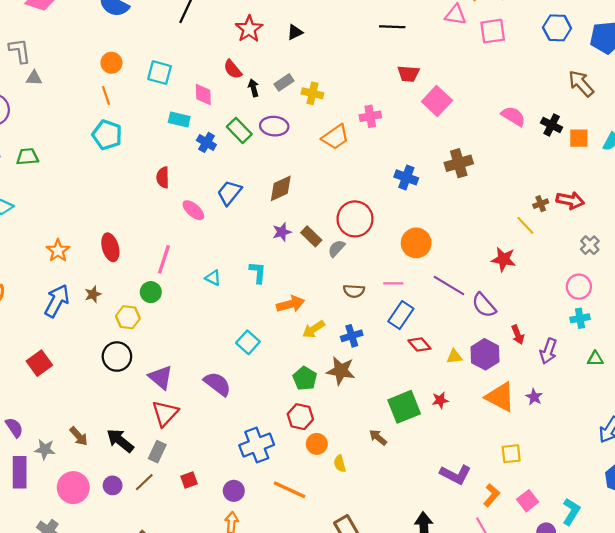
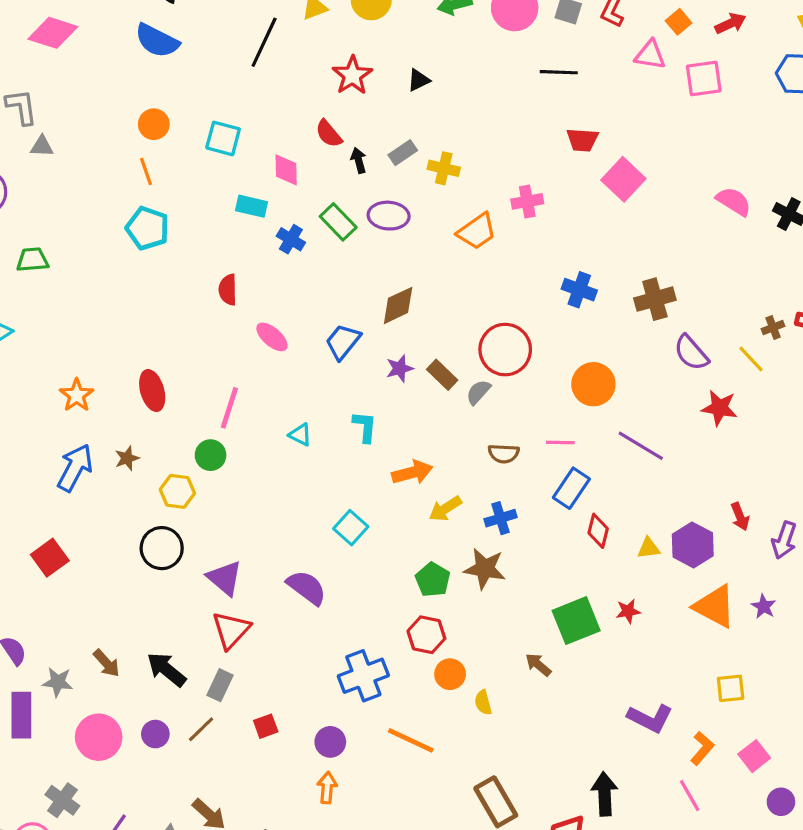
brown cross: (459, 163) -> (655, 299), moved
blue trapezoid: (229, 193) -> (343, 342), moved
purple semicircle: (484, 305) -> (691, 353), moved
red diamond: (419, 345) -> (598, 531), turned 55

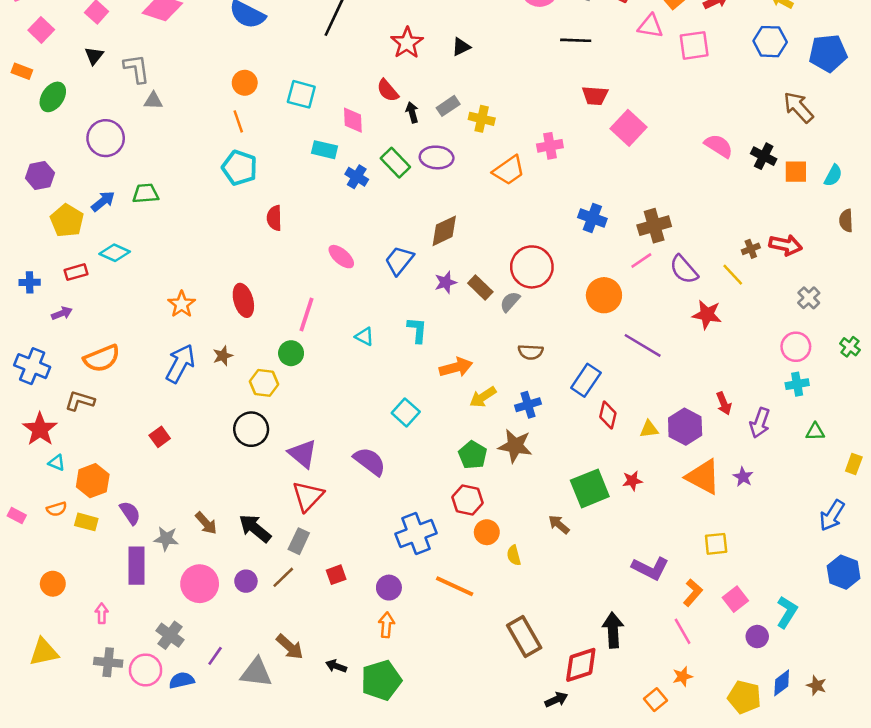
red semicircle: (228, 290) -> (274, 218), moved
pink line: (560, 443) -> (641, 260), moved, turned -35
red square: (50, 558) -> (160, 437), size x0.7

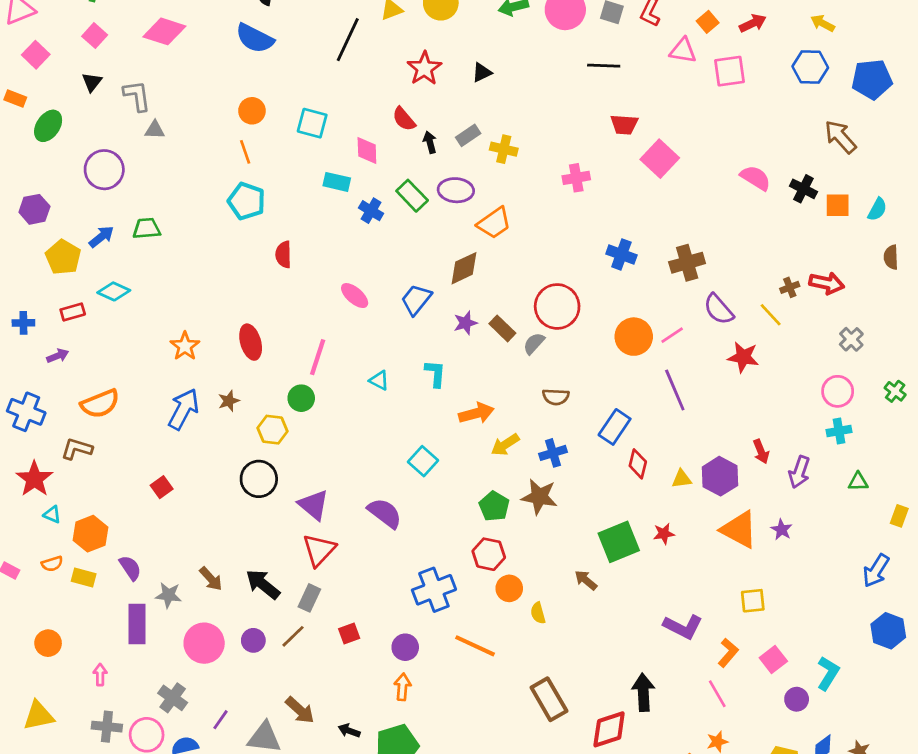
orange trapezoid: (509, 170) -> (494, 223), moved
pink line: (641, 260) -> (672, 335), moved
purple line: (643, 345) -> (675, 390), turned 36

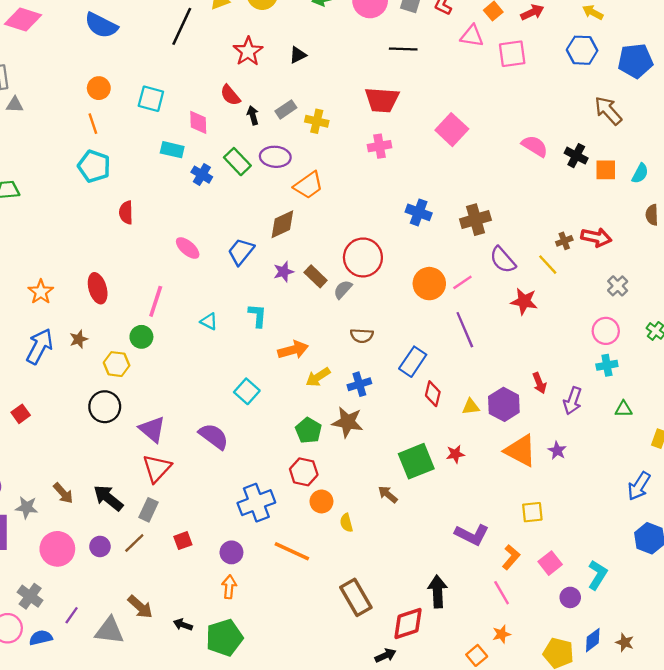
red trapezoid: (624, 124) -> (382, 100), moved, size x1.4

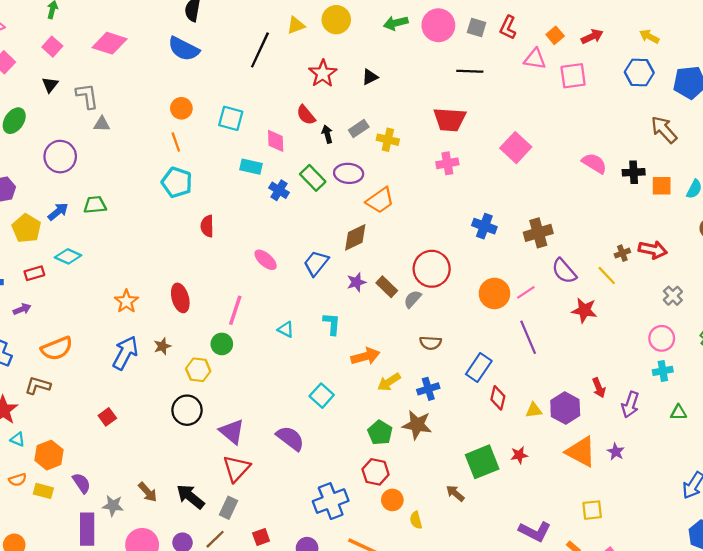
black cross: (576, 156) -> (634, 172), turned -30

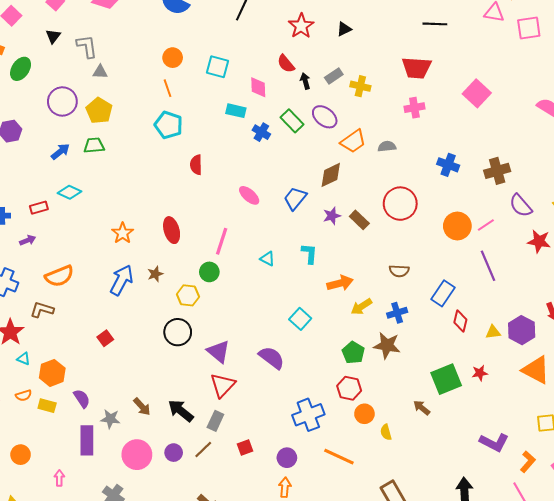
purple ellipse: (349, 173) -> (325, 117), turned 35
yellow pentagon: (27, 228) -> (99, 111), moved
gray semicircle: (413, 299) -> (387, 146), moved, turned 42

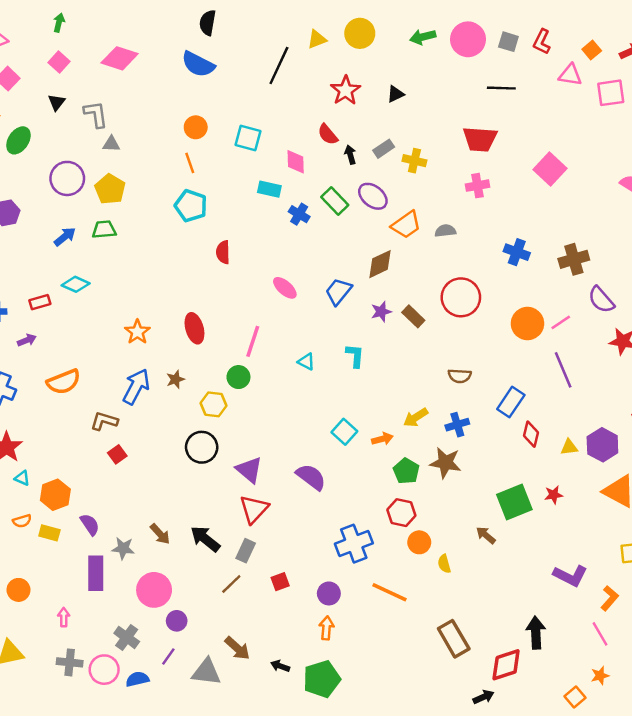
orange arrow: (340, 283) -> (382, 439), moved, size x0.7
brown L-shape: (42, 310) -> (104, 421), moved
purple circle: (174, 453) -> (177, 621), moved

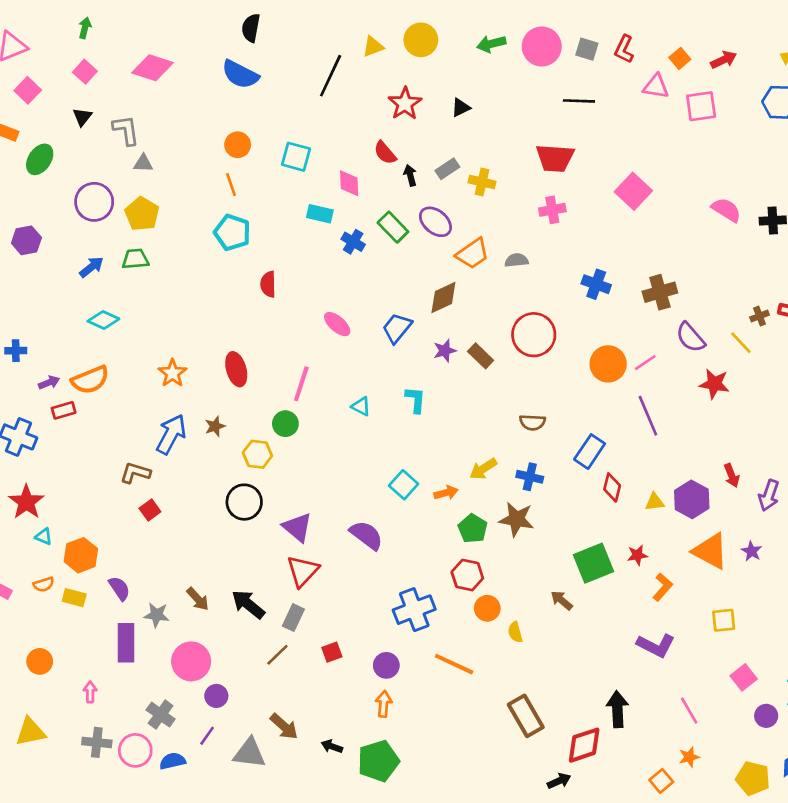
red rectangle: (40, 302) -> (64, 410), moved
orange semicircle: (64, 382) -> (90, 380), moved
blue cross: (457, 425) -> (530, 477), turned 30
orange L-shape: (610, 598) -> (663, 587), moved

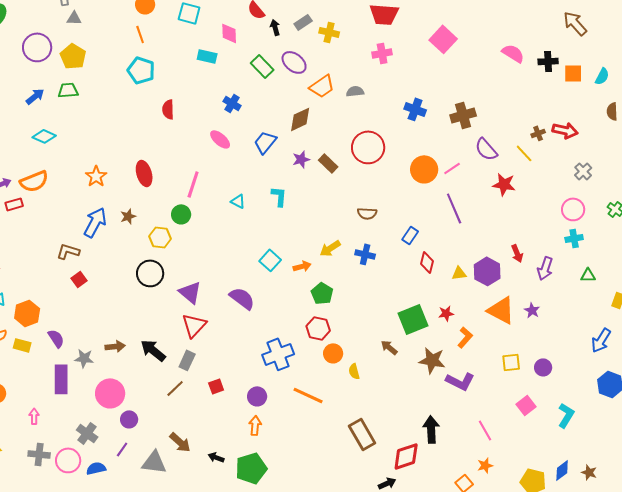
blue cross: (353, 242) -> (232, 103), moved
blue rectangle: (590, 452) -> (410, 235), size x0.7
brown star: (516, 519) -> (432, 360), moved
brown arrow: (198, 599) -> (115, 346), turned -54
purple circle: (766, 716) -> (543, 367), moved

